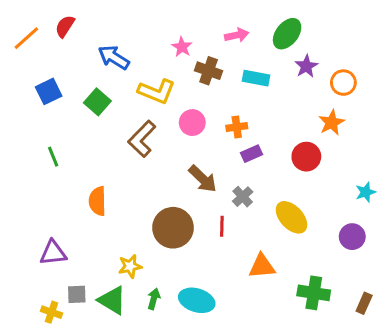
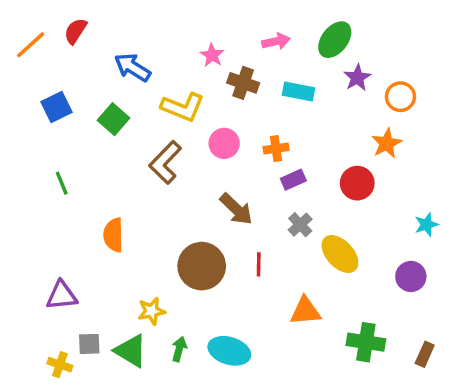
gray cross: (243, 197) -> (300, 225), moved

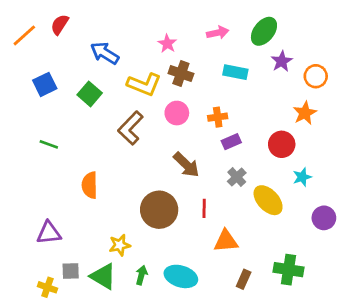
brown cross: (243, 83) -> (181, 74), moved
green line: (62, 183) -> (49, 144), turned -48
cyan star: (426, 225) -> (302, 177), moved
orange triangle: (305, 311) -> (226, 241), moved
brown rectangle: (425, 354) -> (244, 279), moved

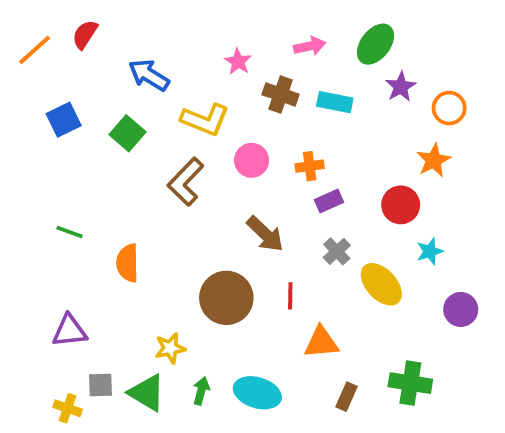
brown cross: (181, 74) -> (281, 94), moved
green line: (49, 144) -> (69, 232), moved

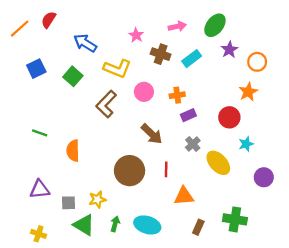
cyan rectangle: (335, 102) -> (192, 59), turned -48
gray square: (100, 385) -> (68, 203), moved

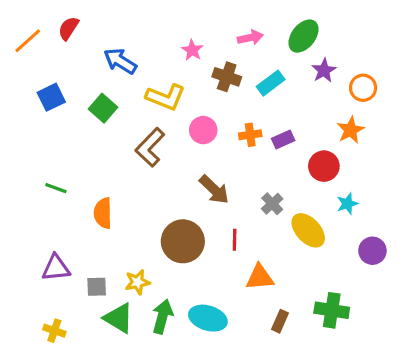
purple rectangle: (188, 115) -> (283, 139), moved
green arrow: (115, 224) -> (162, 317), size x1.5

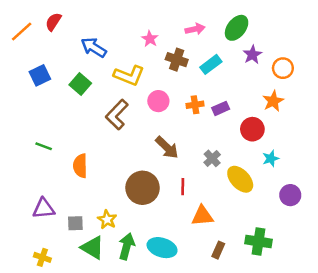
yellow star: (137, 282) -> (107, 220), turned -30

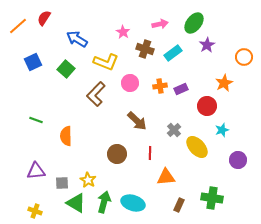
orange circle: (283, 68) -> (244, 57), moved
brown circle: (143, 188) -> (117, 154), size x0.7

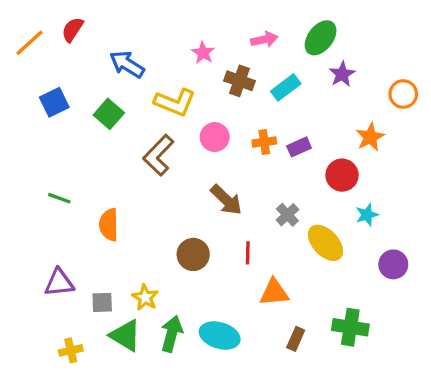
yellow cross: (35, 211) -> (71, 350), moved, turned -32

